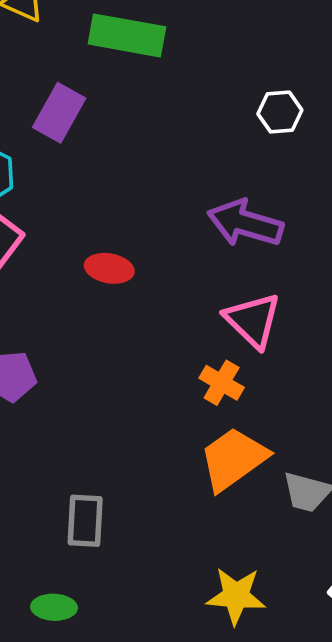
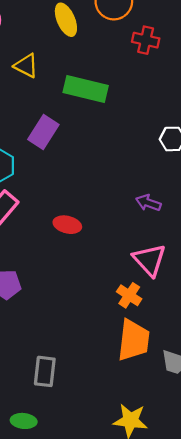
purple arrow: (245, 223) -> (148, 203), size x0.6
orange trapezoid: (233, 459) -> (134, 340), turned 129

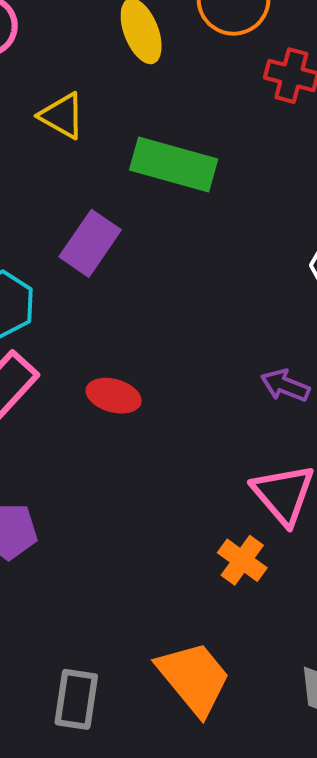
red ellipse: (67, 225) -> (114, 396), moved
orange trapezoid: (134, 340) -> (194, 678), moved, turned -48

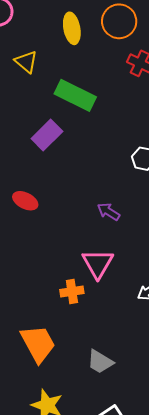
purple rectangle: (90, 243) -> (47, 135), moved
orange cross: (242, 560) -> (72, 291), turned 35

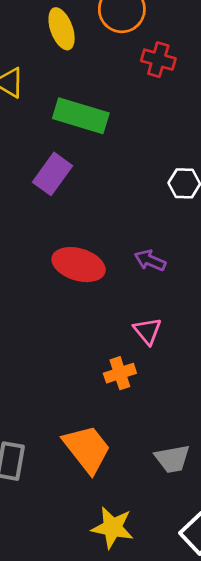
red ellipse: (25, 201) -> (79, 265), moved, size x1.5
pink triangle: (98, 264) -> (147, 331), size x0.7
gray trapezoid: (100, 362) -> (172, 459), turned -32

